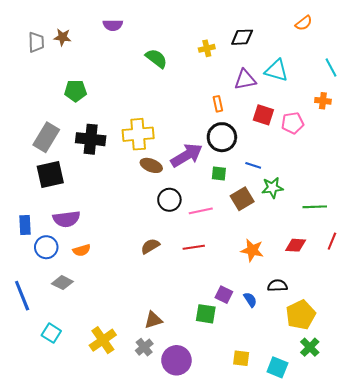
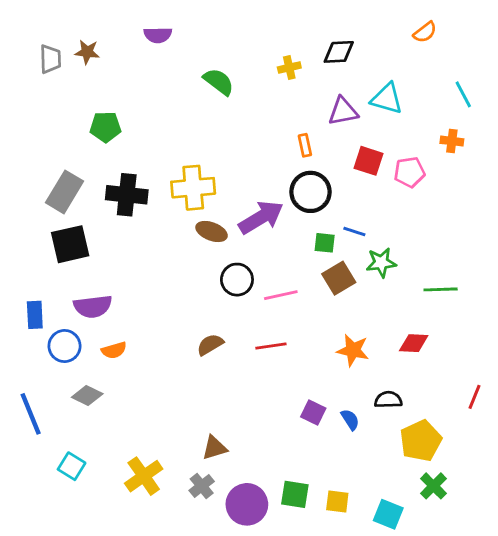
green square: (219, 174) -> (325, 243), moved
red line: (332, 241) -> (474, 397), moved
green square: (206, 314) -> (295, 494), moved

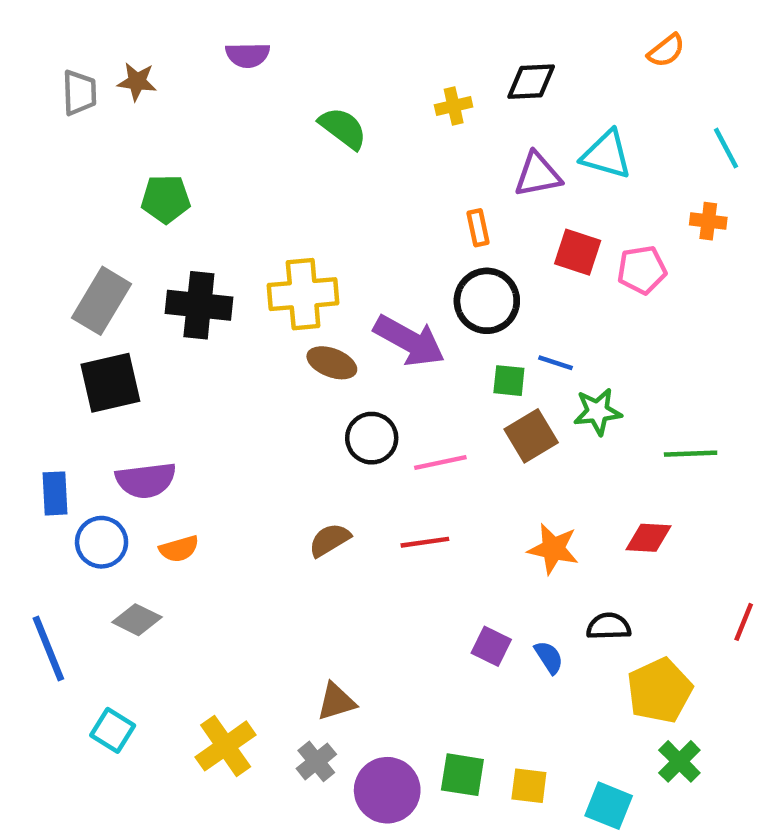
purple arrow: (261, 217) -> (409, 341), turned 60

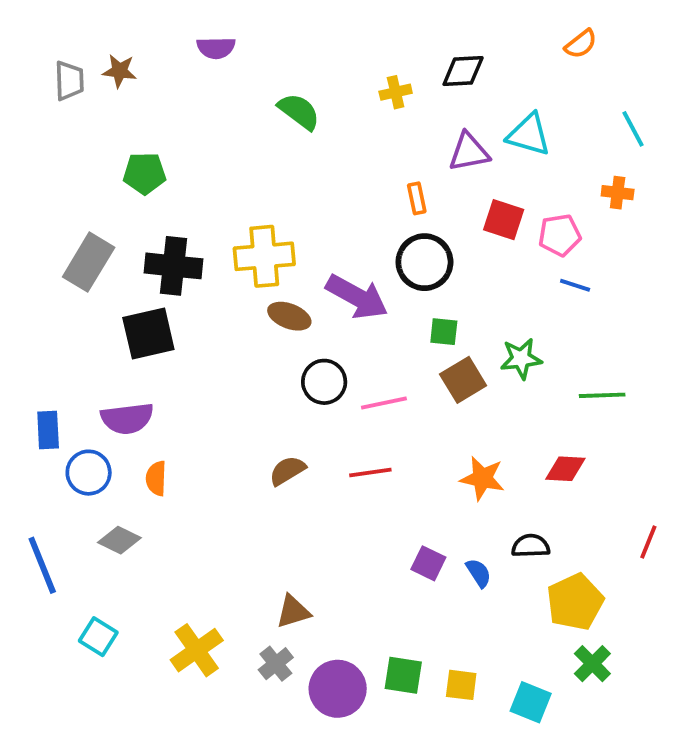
blue line: (555, 363) -> (575, 285), moved
black square: (110, 383) -> (148, 334), moved
orange semicircle: (179, 549) -> (156, 478), turned 108

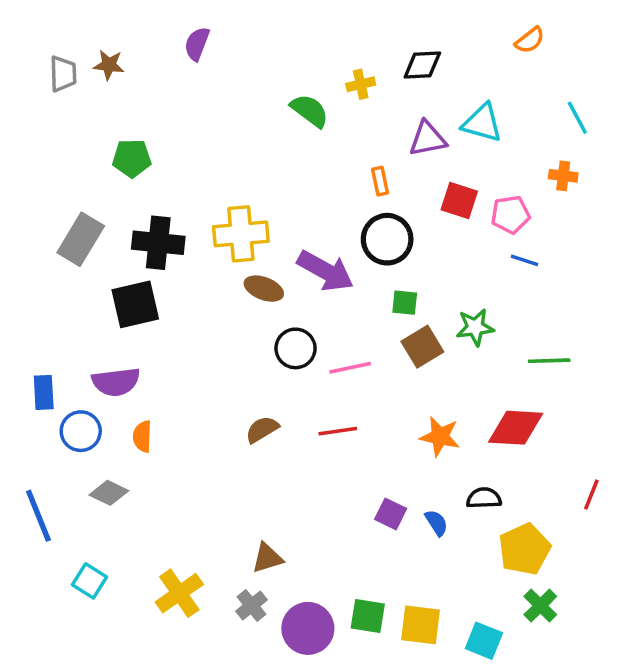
purple semicircle: (216, 48) -> (197, 44), turned 112
green semicircle: (299, 112) -> (310, 111), moved
red diamond: (565, 469) -> (516, 428), size x1.5
yellow square: (461, 685) -> (421, 625), size x1.4

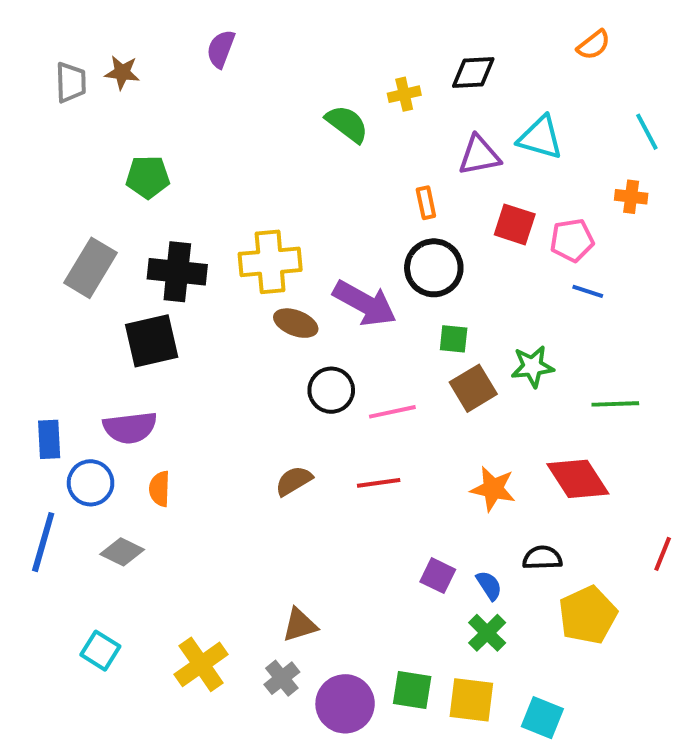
red diamond: (516, 428) -> (578, 479), turned 54
blue line: (38, 516) -> (43, 542), moved, turned 38
green cross: (540, 606) -> (487, 633), moved

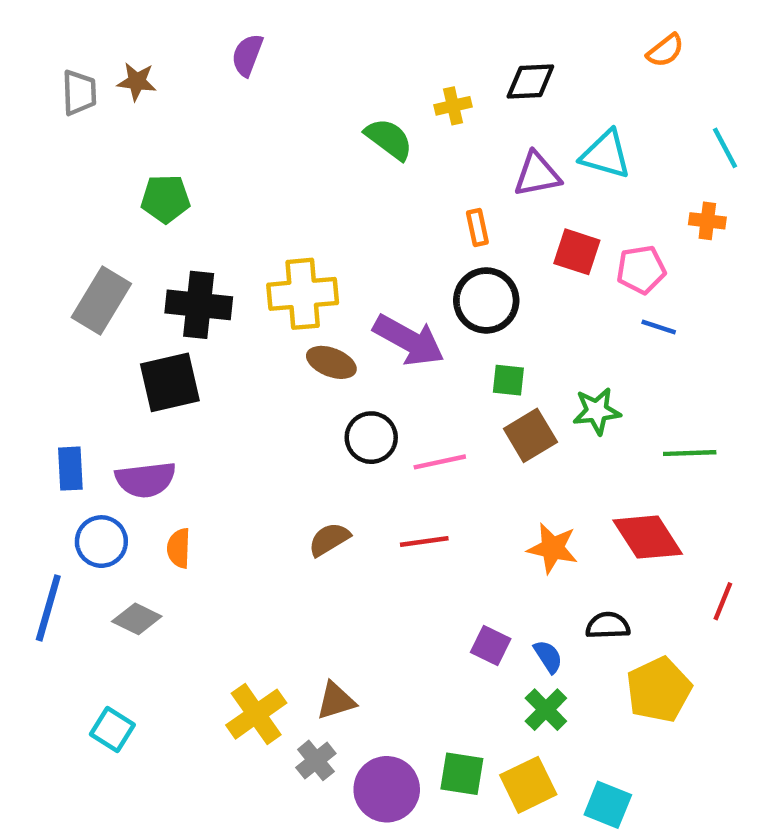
blue rectangle: (49, 439) -> (70, 469), moved
red line: (663, 554) -> (723, 601), moved
yellow cross: (201, 664) -> (256, 714), moved
yellow square: (471, 700) -> (528, 785), turned -33

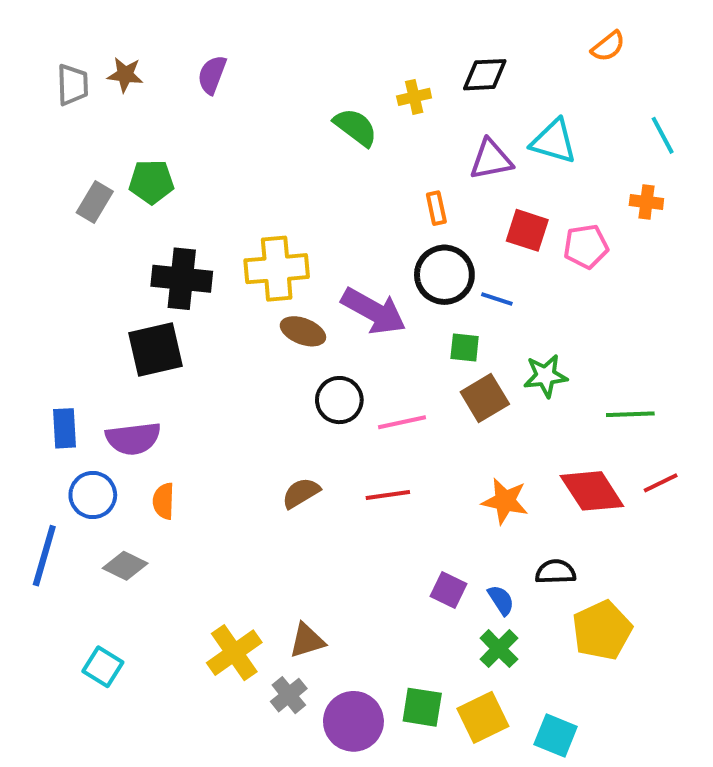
purple semicircle: (247, 55) -> (212, 75), moved
gray rectangle: (101, 300) -> (95, 202), moved, size x0.7
blue line: (659, 327) -> (497, 299), moved
red line: (723, 601) -> (661, 483), moved, turned 42

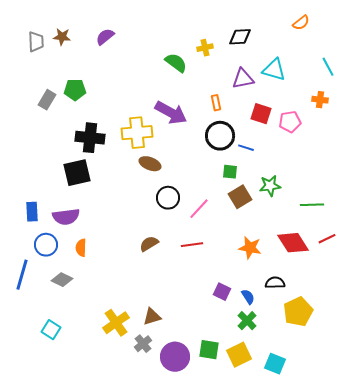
purple semicircle: (212, 75) -> (105, 37), turned 30
purple arrow: (374, 311) -> (171, 113), moved
pink line: (402, 422) -> (199, 209), turned -35

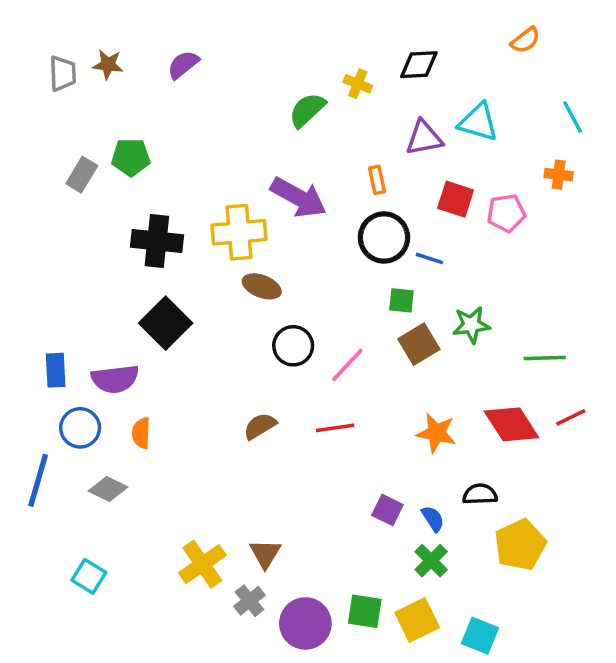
yellow cross: (205, 48) -> (358, 84), turned 35
green semicircle: (176, 63) -> (307, 110), turned -80
black square: (77, 173) -> (166, 323), moved, turned -32
brown triangle: (152, 317) -> (265, 554), turned -42

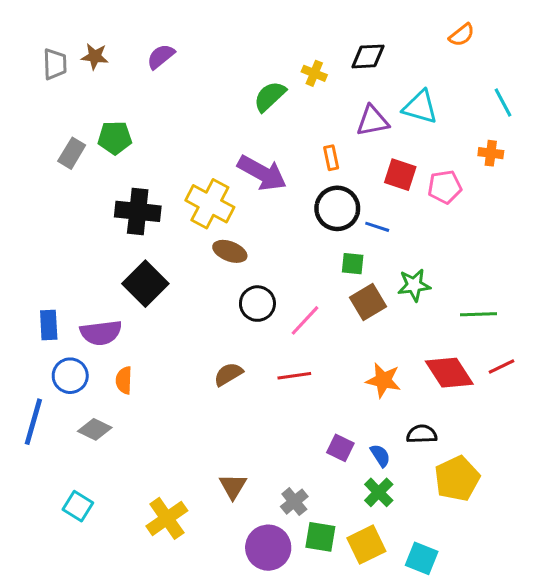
yellow cross: (239, 232) -> (210, 204), turned 33
yellow cross: (202, 564) -> (167, 518), moved
gray cross: (249, 601) -> (294, 502), moved

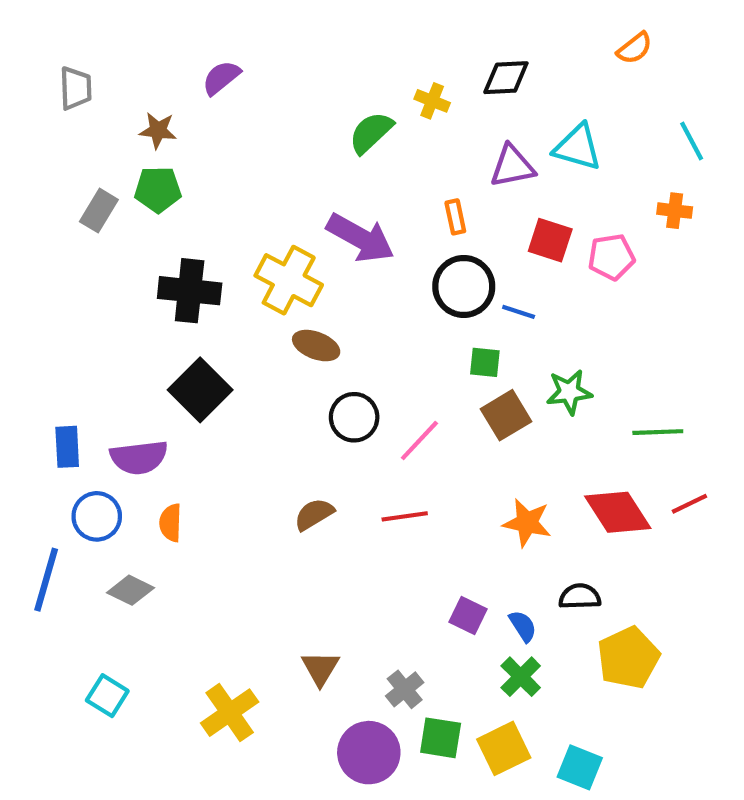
brown star: (95, 56) -> (158, 130), moved

